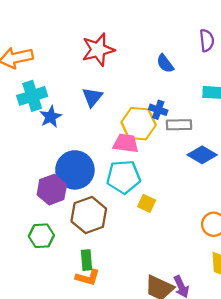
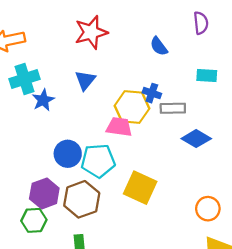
blue circle: (75, 170) -> (68, 154), size x0.7
cyan pentagon: (124, 177) -> (98, 161), moved
purple hexagon: (52, 190) -> (44, 193), moved
yellow square: (147, 203) -> (140, 188), size x1.8

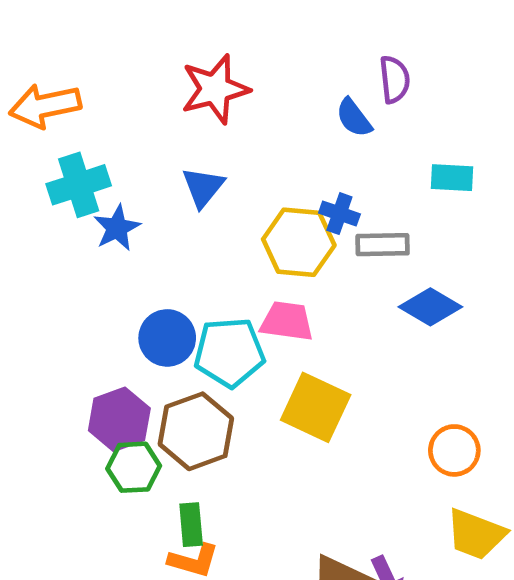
purple semicircle: (201, 23) -> (395, 79), moved
pink trapezoid: (119, 127) -> (287, 321), moved
green hexagon: (34, 220) -> (134, 467), moved

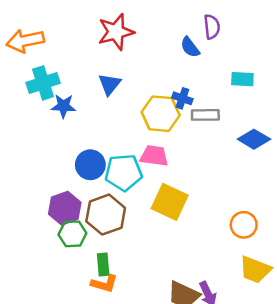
blue star: (117, 228) -> (63, 106), turned 30
blue diamond: (430, 307) -> (254, 139), moved

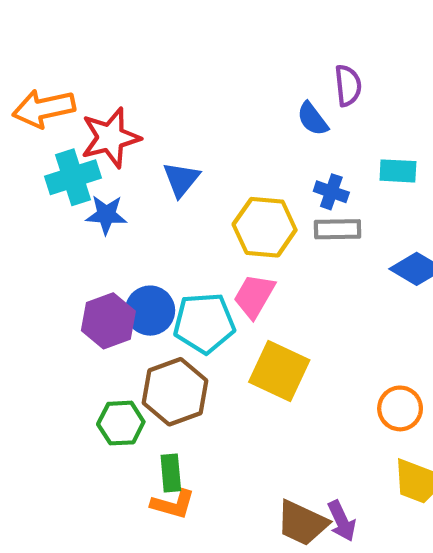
red star: (116, 32) -> (110, 138), moved
blue cross: (182, 98) -> (331, 192), moved
pink trapezoid: (154, 156) -> (254, 296), turned -68
purple hexagon: (65, 208) -> (108, 321), moved

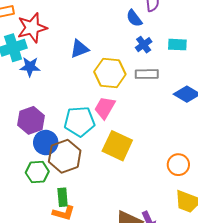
blue triangle: (181, 179) -> (79, 49), moved, turned 30
blue cross: (331, 192) -> (144, 45), moved, turned 35
blue circle: (150, 311) -> (46, 143), moved

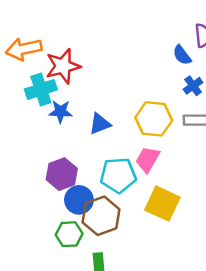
blue triangle: (79, 49) -> (100, 124), moved

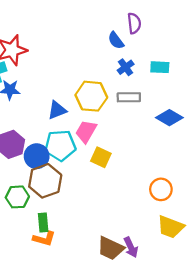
blue triangle: (100, 124) -> (57, 110), moved
blue circle: (79, 200) -> (37, 156), moved
yellow square: (162, 204) -> (101, 157), moved, size x0.7

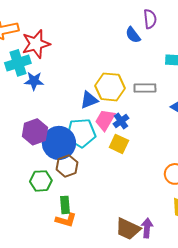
blue cross: (126, 67) -> (121, 121), moved
blue triangle: (57, 110) -> (89, 100), moved
blue circle: (37, 156) -> (59, 143), size x1.4
brown hexagon: (45, 181) -> (67, 166), size x0.7
purple arrow: (131, 247) -> (147, 228), turned -150

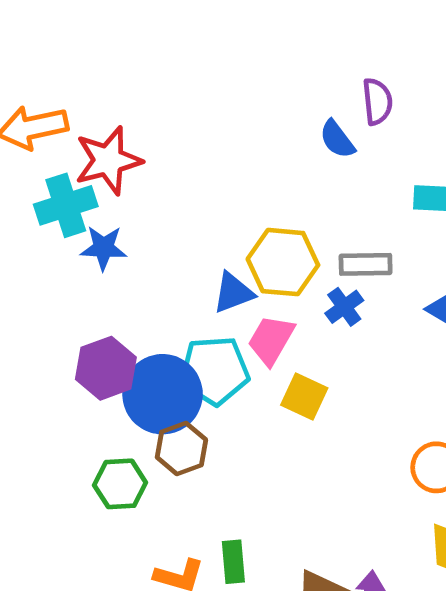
blue cross: (121, 121) -> (344, 307), moved
green rectangle: (65, 205) -> (233, 562), moved

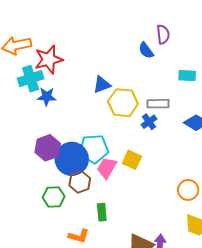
blue triangle: (233, 293) -> (102, 85), moved
pink trapezoid: (271, 340) -> (107, 168), moved
green rectangle: (233, 562) -> (102, 212), moved

